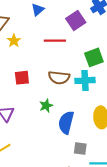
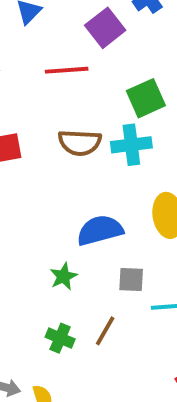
green star: (46, 106) -> (64, 276), moved
blue semicircle: (66, 123) -> (100, 230), turned 65

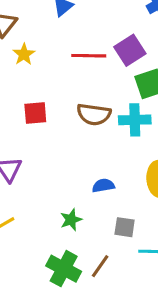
purple square: (105, 28) -> (130, 50), moved
blue semicircle: (100, 230) -> (103, 186), size x0.6
green cross: (60, 338) -> (64, 269), size x1.5

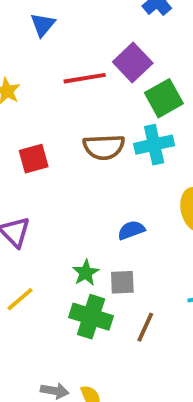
green star: (71, 220) -> (86, 273), moved
gray square: (125, 227) -> (122, 282), moved
green cross: (64, 269) -> (91, 317), moved

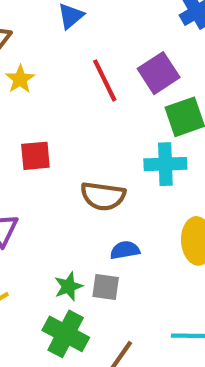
red line: (85, 78) -> (105, 80), turned 63
brown semicircle: (104, 147) -> (103, 196), moved
gray square: (122, 282) -> (106, 287), moved

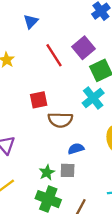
red square: (35, 156) -> (39, 100), moved
cyan cross: (165, 164) -> (93, 98), turned -30

